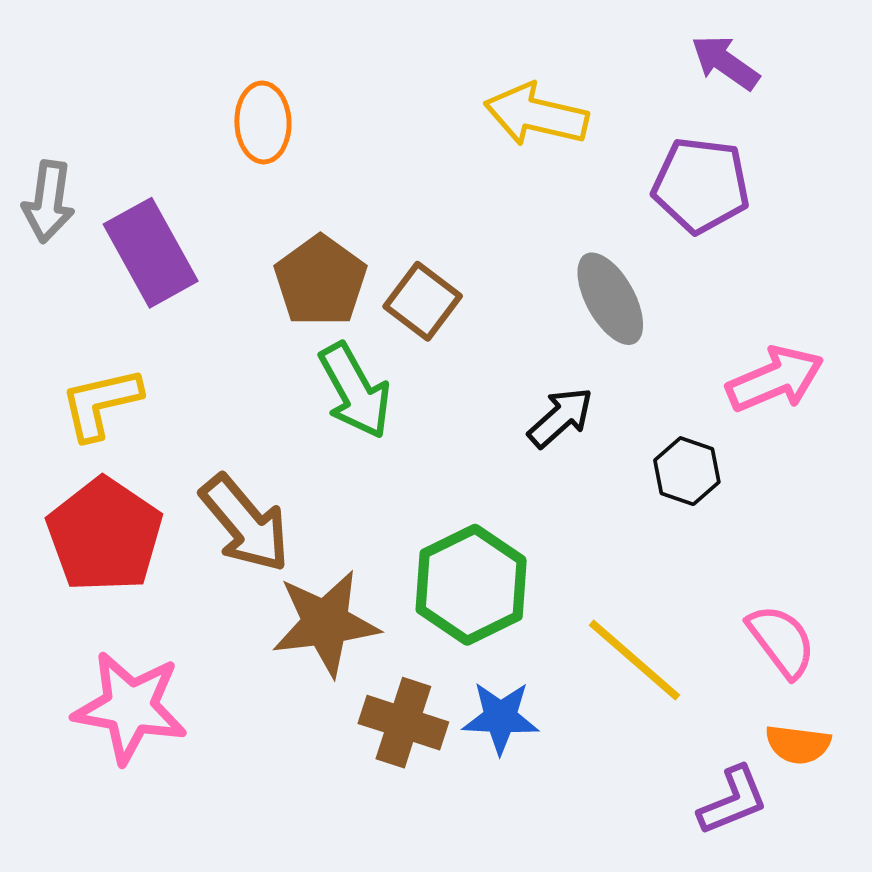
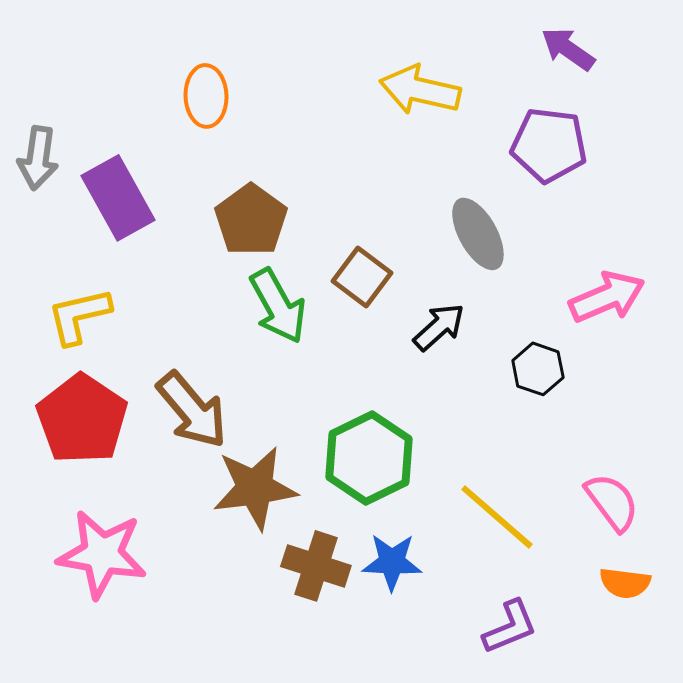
brown square: (423, 301) -> (362, 277), moved
purple L-shape: (733, 801) -> (510, 627), moved

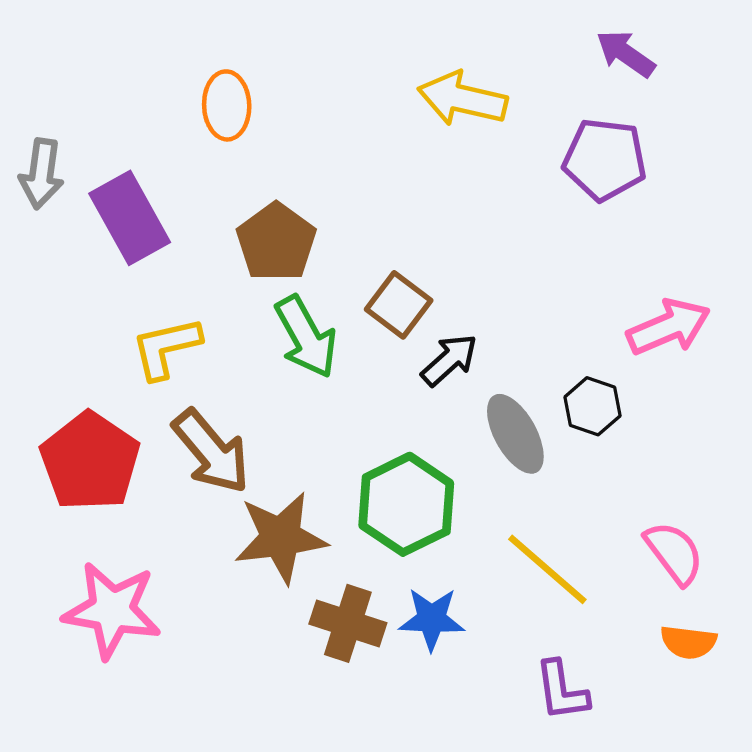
gray ellipse: (478, 234) -> (515, 434), moved
yellow L-shape: (79, 316) -> (166, 348), moved
black arrow: (439, 327) -> (449, 360), moved
purple L-shape: (510, 627) -> (562, 691), turned 104

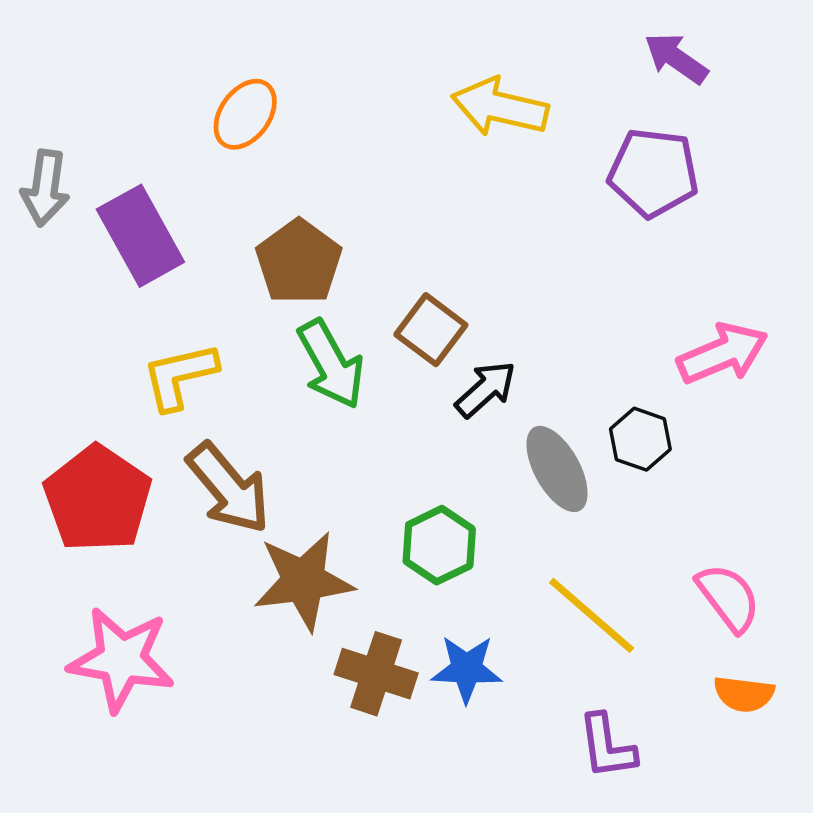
orange ellipse: (227, 105) -> (245, 114), turned 38
green hexagon: (406, 504) -> (439, 545), size x0.7

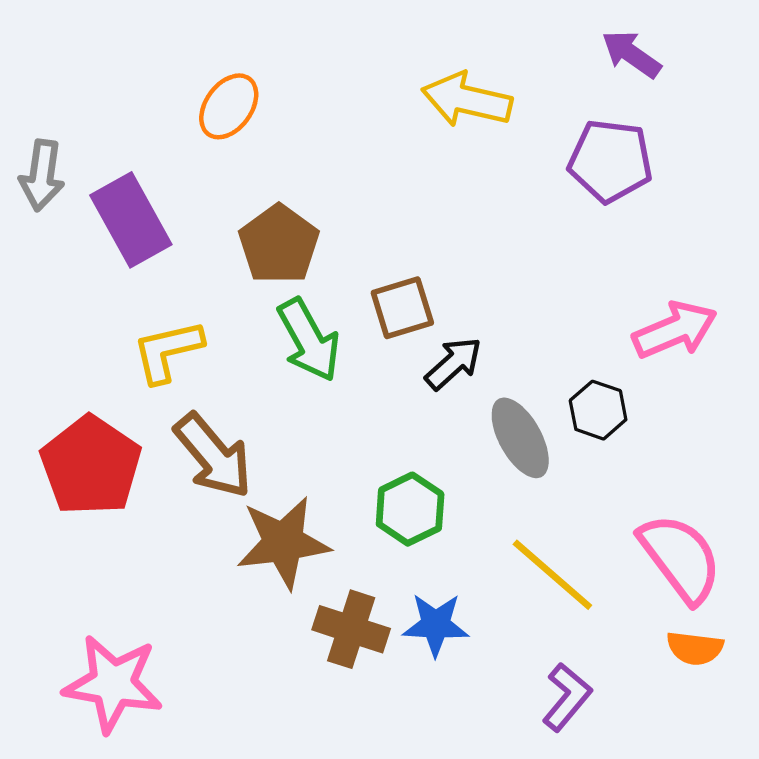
brown square: (431, 330) -> (402, 308), turned 36
pink semicircle: (728, 598) -> (680, 558), size x1.4
pink star: (121, 659) -> (113, 684), moved
purple L-shape: (607, 746) -> (567, 697), turned -132

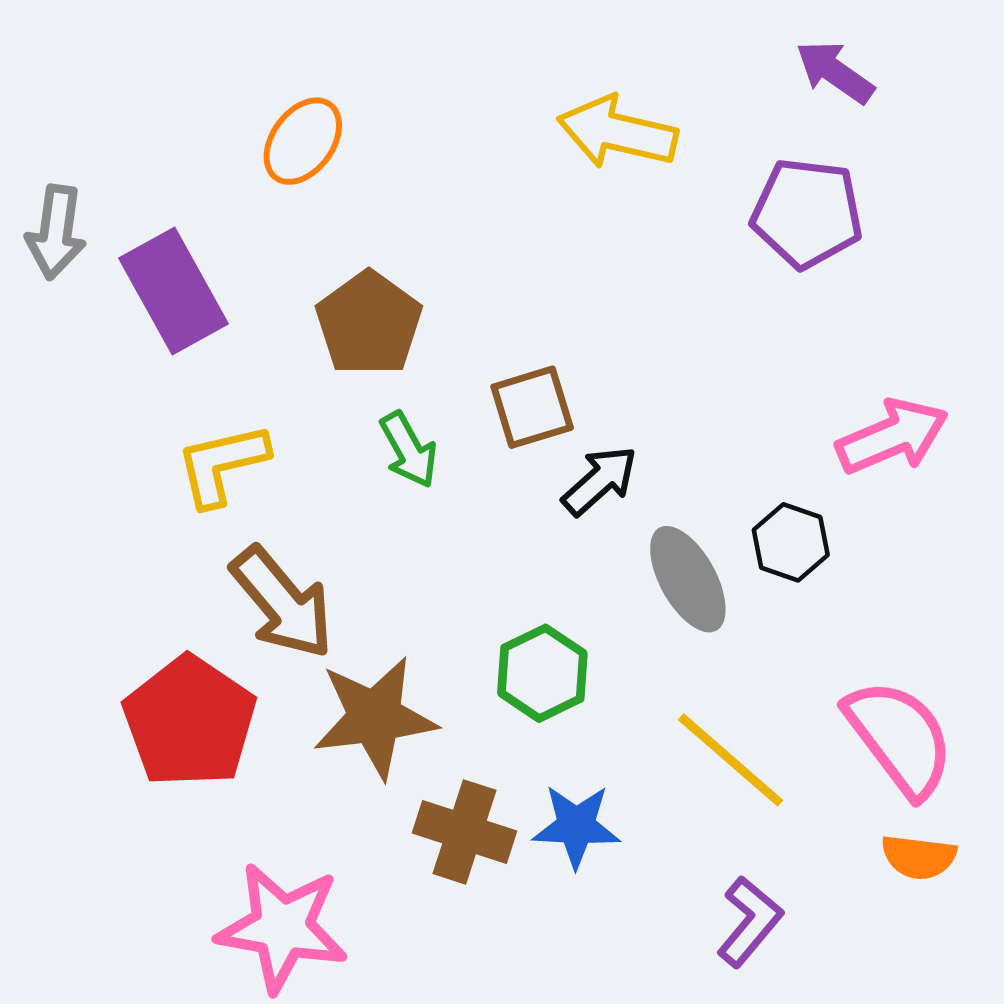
green arrow: (309, 340) -> (409, 450), size x0.7
red pentagon: (91, 466) -> (190, 722), moved
pink star: (113, 684) -> (282, 928), moved

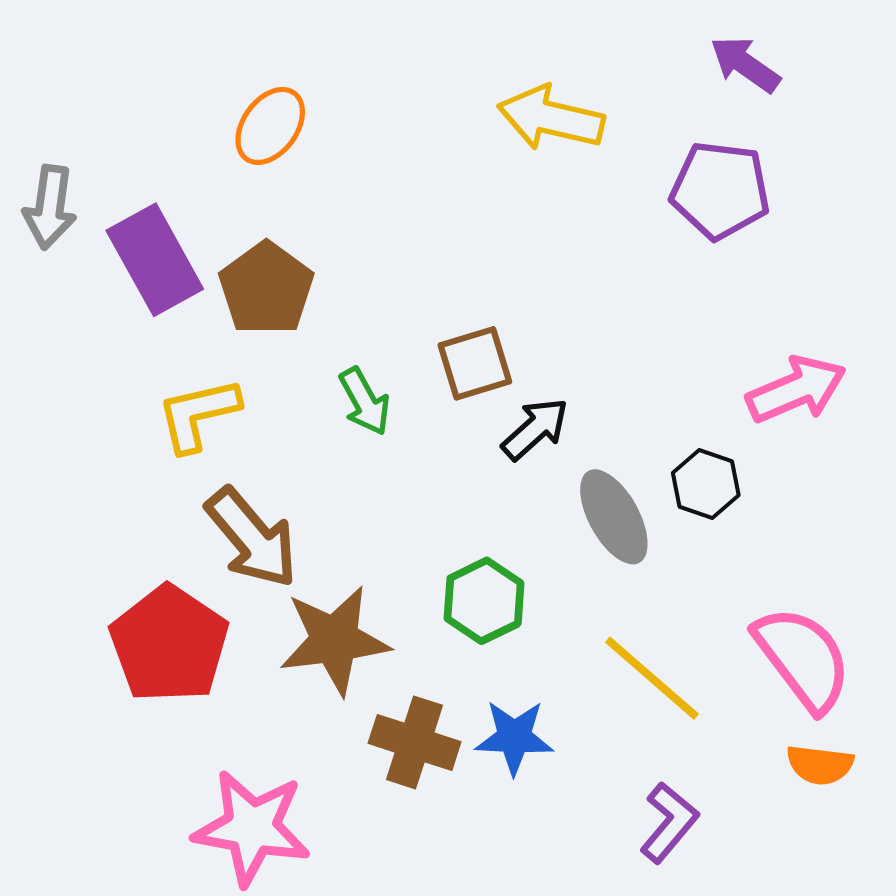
brown pentagon: (369, 323) -> (266, 289), moved

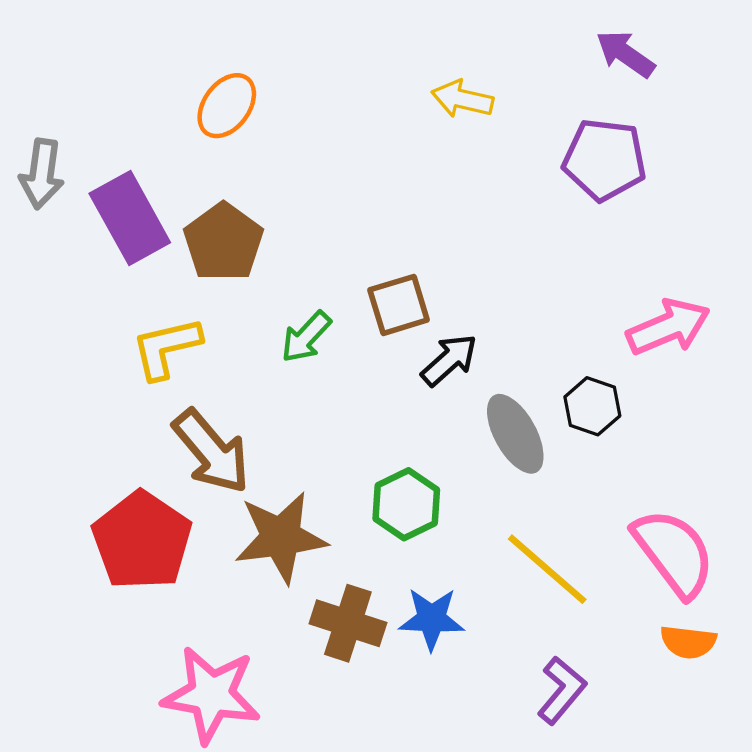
yellow arrow: (551, 118) -> (462, 99), size x0.7
green arrow: (365, 401) -> (306, 337), turned 72

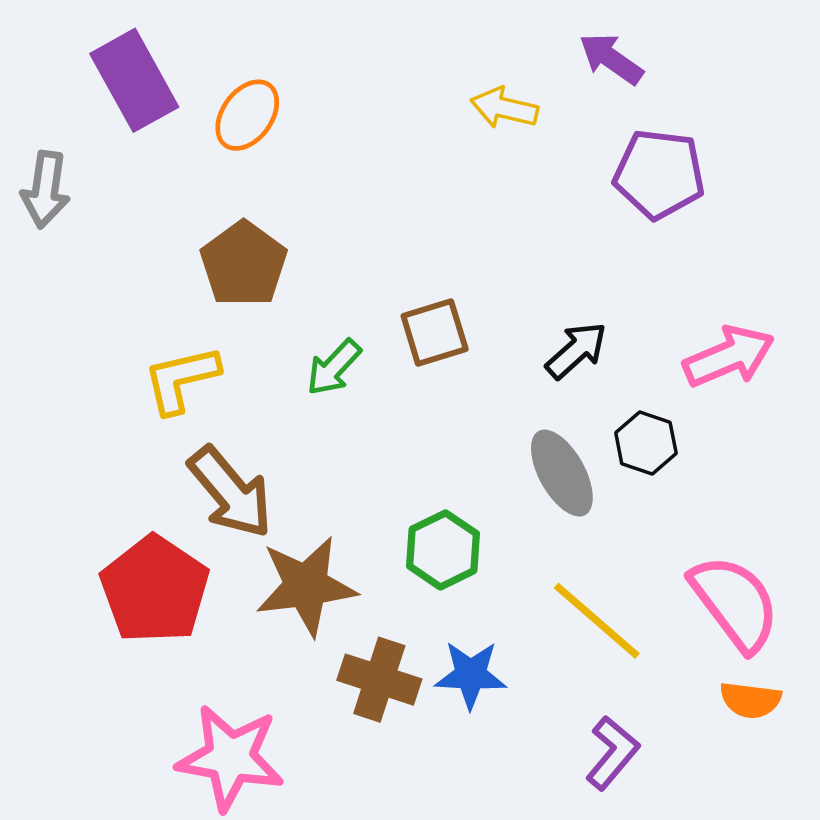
purple arrow: (625, 54) -> (611, 59), moved
purple rectangle: (130, 218) -> (134, 80), moved
black arrow: (449, 360) -> (576, 351), moved

